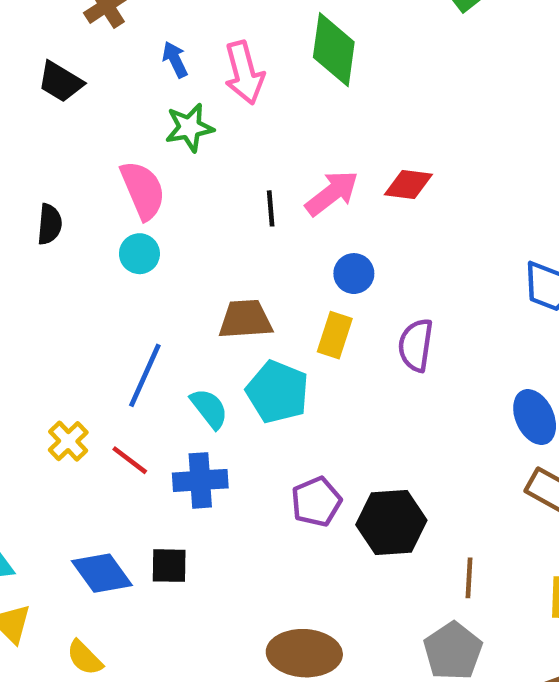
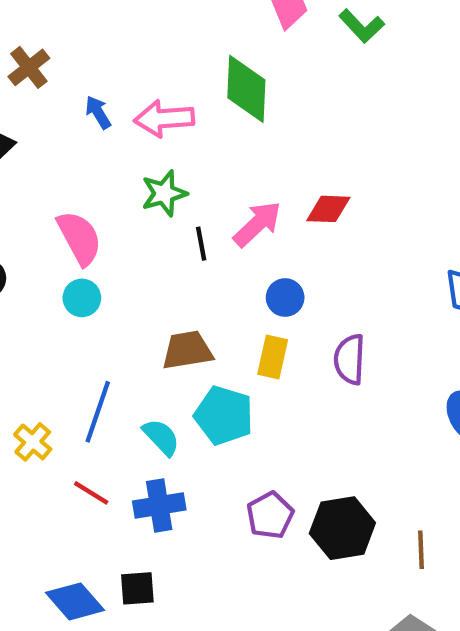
pink arrow: (244, 73) -> (164, 119), turned 106
green star: (189, 128) -> (164, 193), moved
yellow cross: (68, 441) -> (33, 442), moved
brown line: (469, 578) -> (421, 550), moved

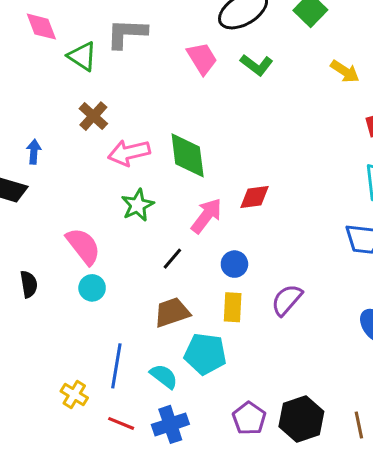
brown cross: (29, 67) -> (93, 116), moved
green diamond: (246, 89) -> (188, 155), moved
blue arrow: (98, 112) -> (34, 152), moved, turned 45
black line: (201, 244) -> (172, 259), moved, turned 60
purple semicircle: (350, 359) -> (287, 300), turned 48

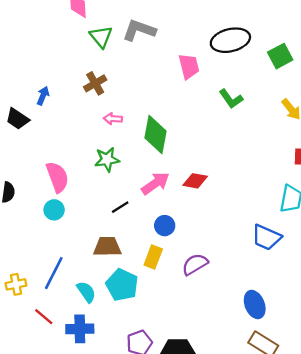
green L-shape: (257, 65) -> (231, 99), moved
pink arrow: (129, 153) -> (113, 119), size x0.6
yellow cross: (74, 395) -> (16, 284), turned 30

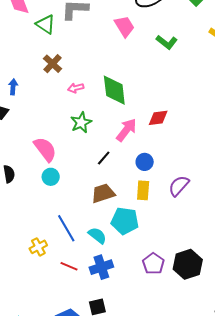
blue line: (54, 273) -> (66, 228), turned -40

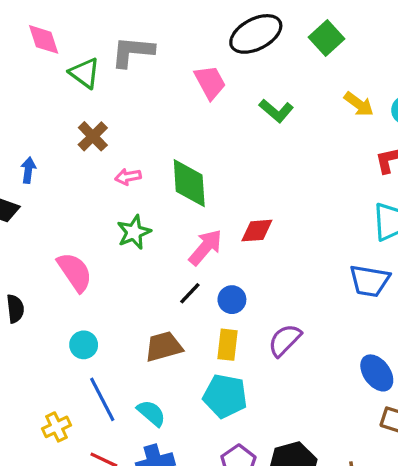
black line: (104, 158) -> (190, 293), moved
cyan circle: (51, 177) -> (84, 345), moved
cyan pentagon: (125, 221) -> (225, 396), moved

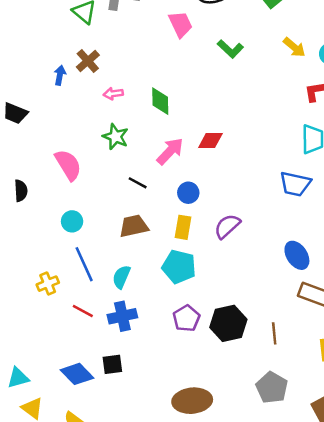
blue arrow: (28, 170) -> (60, 75), moved
green diamond: (189, 183) -> (160, 101), size x0.7
green star: (134, 232) -> (116, 137), turned -30
black line: (190, 293) -> (138, 183), moved, turned 72
cyan semicircle: (151, 413) -> (121, 277), turned -110

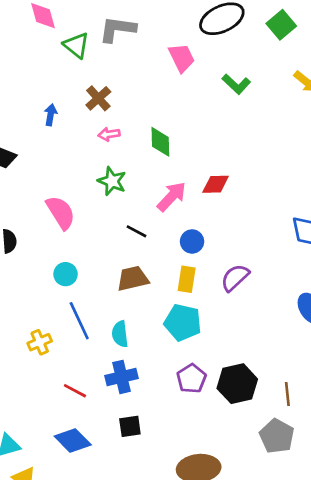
brown cross: (88, 61) -> (98, 98), moved
cyan semicircle: (121, 277) -> (120, 334), turned -30
red line: (83, 311) -> (75, 391), moved
black square: (112, 364) -> (130, 426), moved
gray pentagon: (272, 388) -> (277, 436), moved

